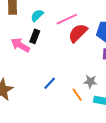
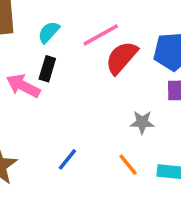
gray star: (90, 82) -> (142, 122), moved
blue line: (50, 83) -> (67, 159), moved

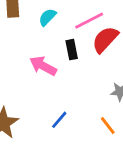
black rectangle: (47, 69) -> (72, 50), moved, turned -30
pink arrow: (23, 86) -> (43, 66), moved

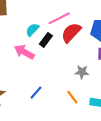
cyan semicircle: (47, 17) -> (32, 30), moved
black rectangle: (72, 50) -> (46, 40), turned 48

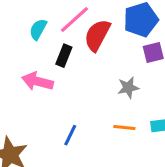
cyan semicircle: (32, 30) -> (38, 29), moved
orange line: (72, 97) -> (124, 128), turned -32

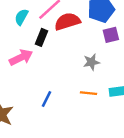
red semicircle: (97, 35) -> (67, 21), turned 45
pink arrow: (38, 81) -> (21, 57), turned 140

